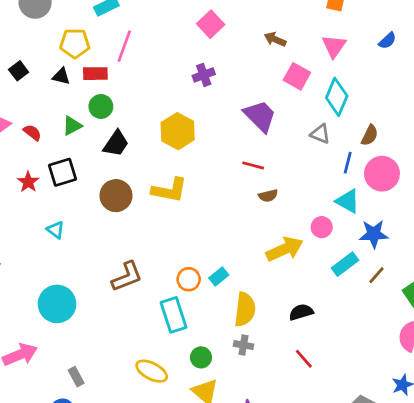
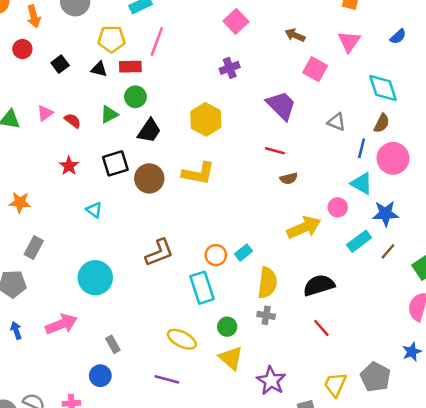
cyan diamond: (337, 97) -> (383, 88), moved, turned -40
black square: (62, 172) -> (115, 163), moved
black semicircle: (301, 312) -> (319, 285), size x1.4

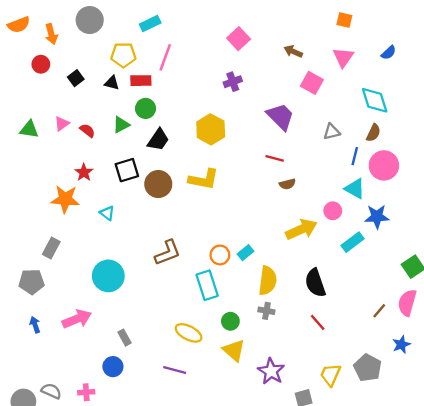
gray triangle: (336, 122) -> (332, 132), turned -36
orange star: (20, 202) -> (65, 199), moved, size x1.4
brown line: (388, 251) -> (379, 311), moved
black semicircle: (319, 285) -> (315, 283), turned -92

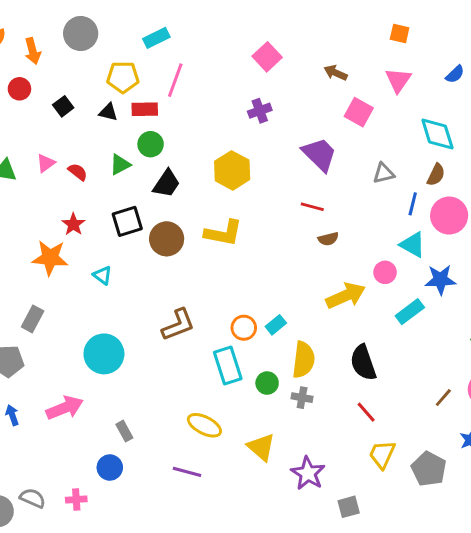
green circle: (230, 321) -> (267, 383), moved
yellow trapezoid: (330, 375) -> (382, 454), moved

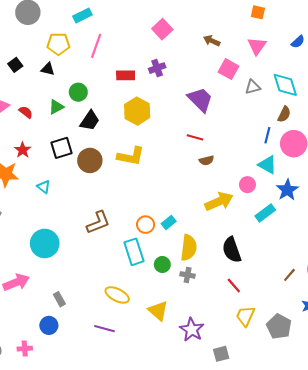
red rectangle: (145, 109) -> (126, 75), moved
gray triangle: (384, 173) -> (253, 87), moved
blue star: (440, 280) -> (287, 190), turned -30

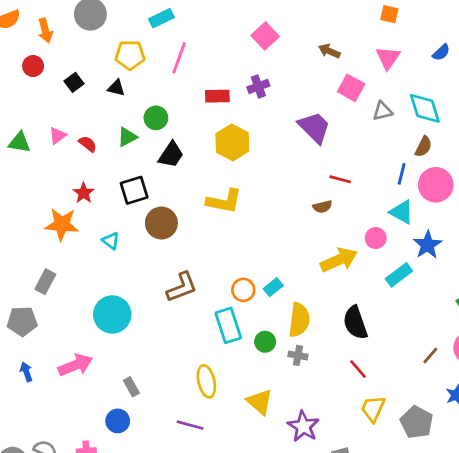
red line: (195, 137) -> (340, 179), moved
brown circle: (90, 160) -> (161, 223), moved
yellow ellipse: (117, 295) -> (206, 381), turned 50

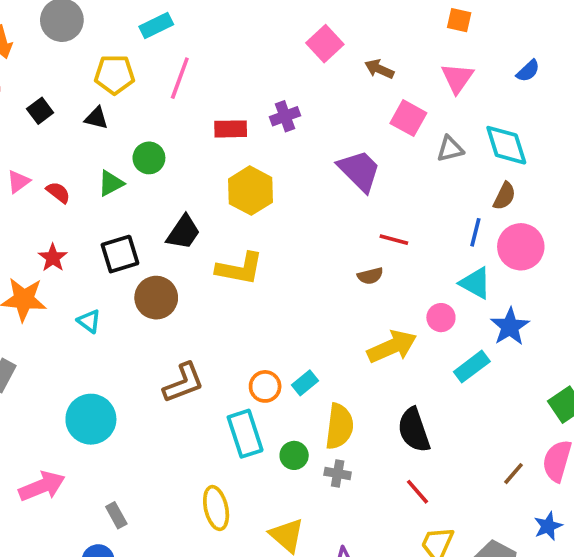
pink square: (265, 36) -> (325, 44), moved
black trapezoid: (171, 155) -> (183, 232), moved

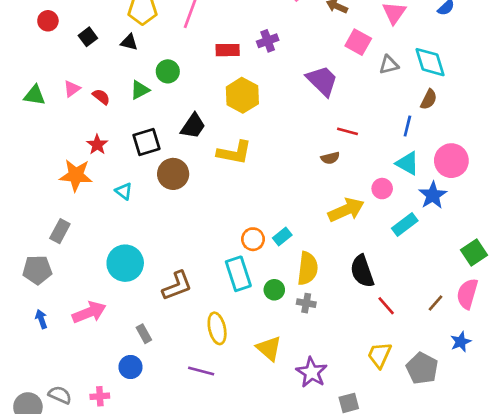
pink circle: (521, 247) -> (451, 161), moved
brown L-shape: (183, 383) -> (177, 286), moved
red line: (417, 492) -> (386, 306), moved

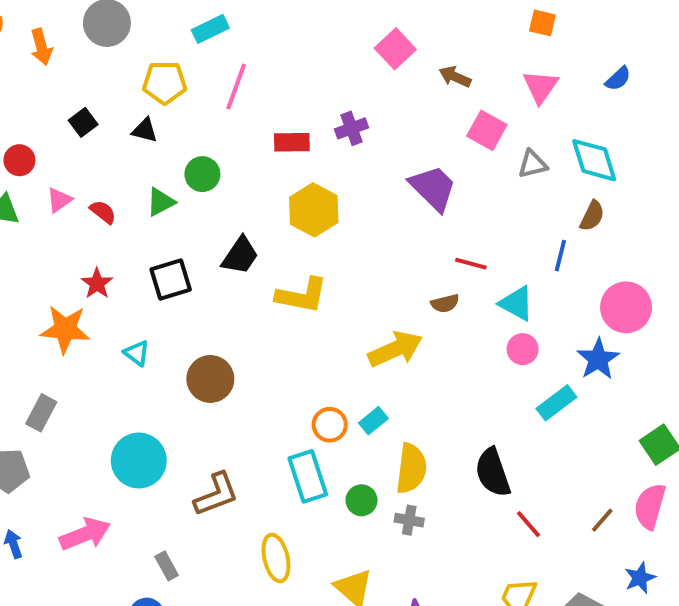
red circle: (48, 21) -> (19, 160), moved
cyan triangle: (407, 163) -> (517, 303), moved
brown circle: (173, 174) -> (210, 379), moved
yellow arrow: (346, 210) -> (395, 349), moved

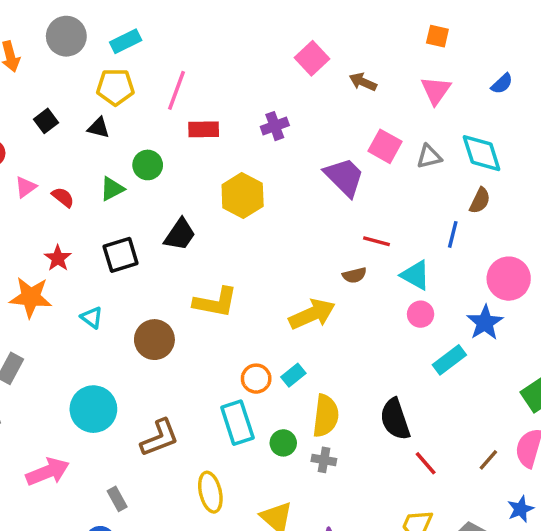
cyan rectangle: (210, 29) -> (126, 41), moved
pink square: (487, 130) -> (385, 146), moved
red rectangle: (292, 142) -> (204, 129), moved
yellow L-shape: (302, 295) -> (215, 302), moved

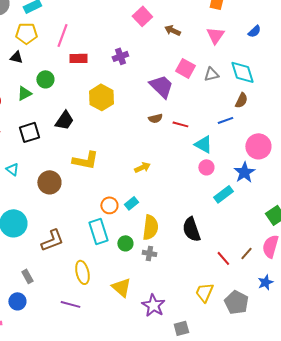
blue line: (453, 234) -> (225, 120), turned 56
brown semicircle: (354, 275) -> (155, 118), moved
yellow arrow: (312, 314) -> (142, 167), size x0.6
red line: (426, 463) -> (223, 258), moved

